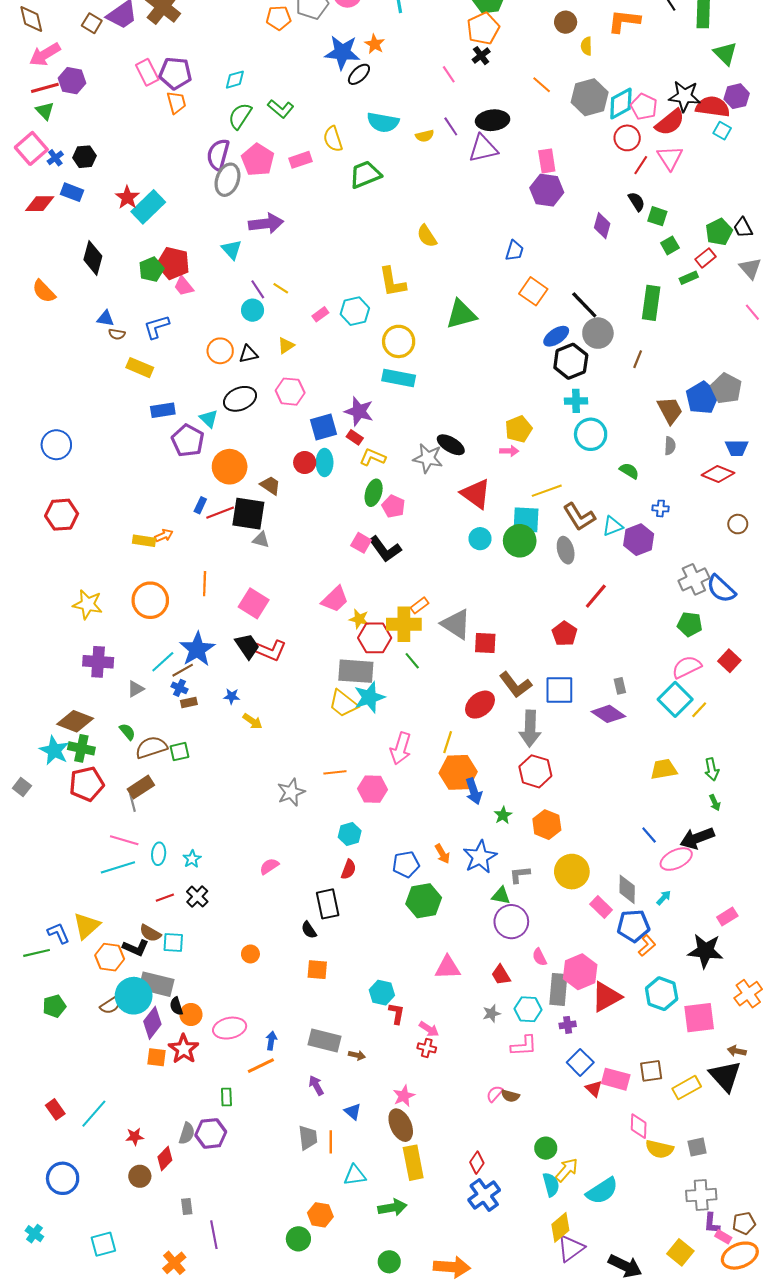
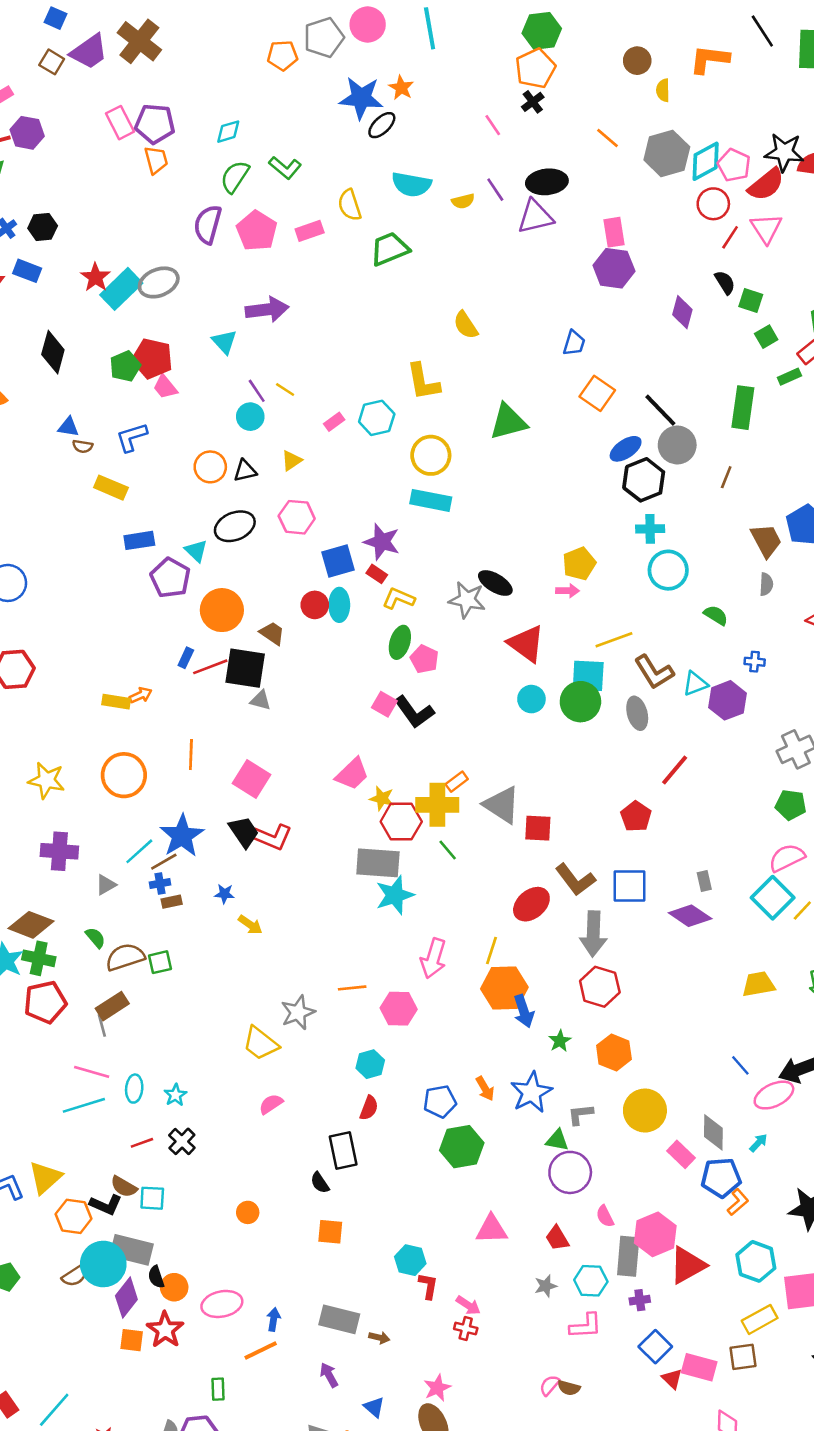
gray ellipse: (227, 180) -> (159, 282), moved, turned 48
blue cross: (179, 688) -> (160, 884), turned -35
yellow trapezoid: (343, 704) -> (261, 1043), moved
yellow rectangle: (687, 1088) -> (760, 1319), moved

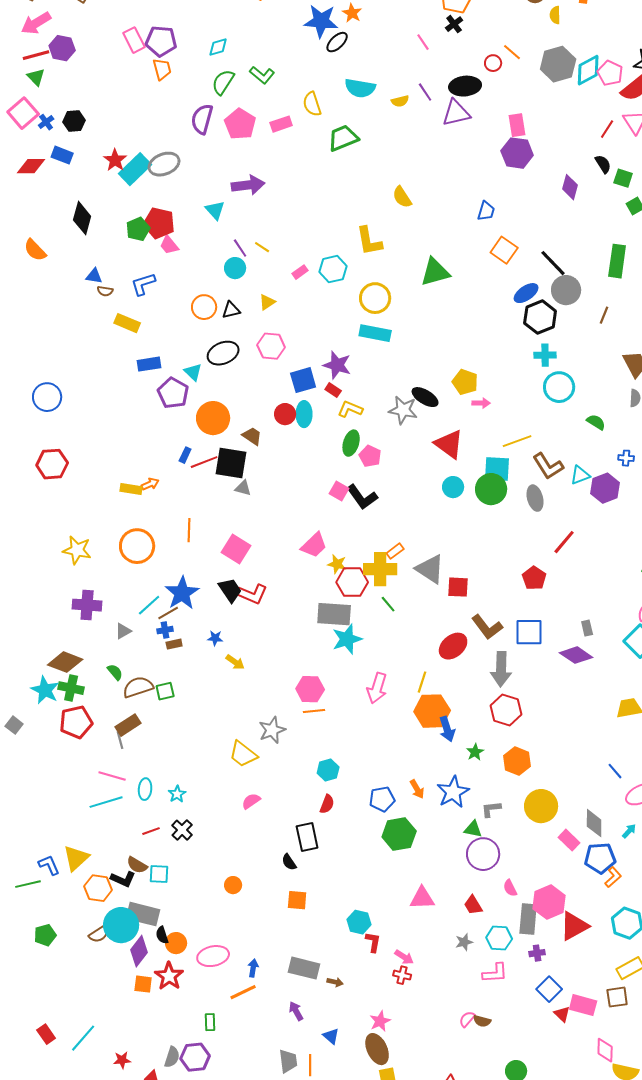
red circle: (713, 204) -> (493, 63), moved, size x0.7
yellow pentagon: (579, 564) -> (465, 382), moved, turned -30
pink hexagon: (399, 1009) -> (310, 689), moved

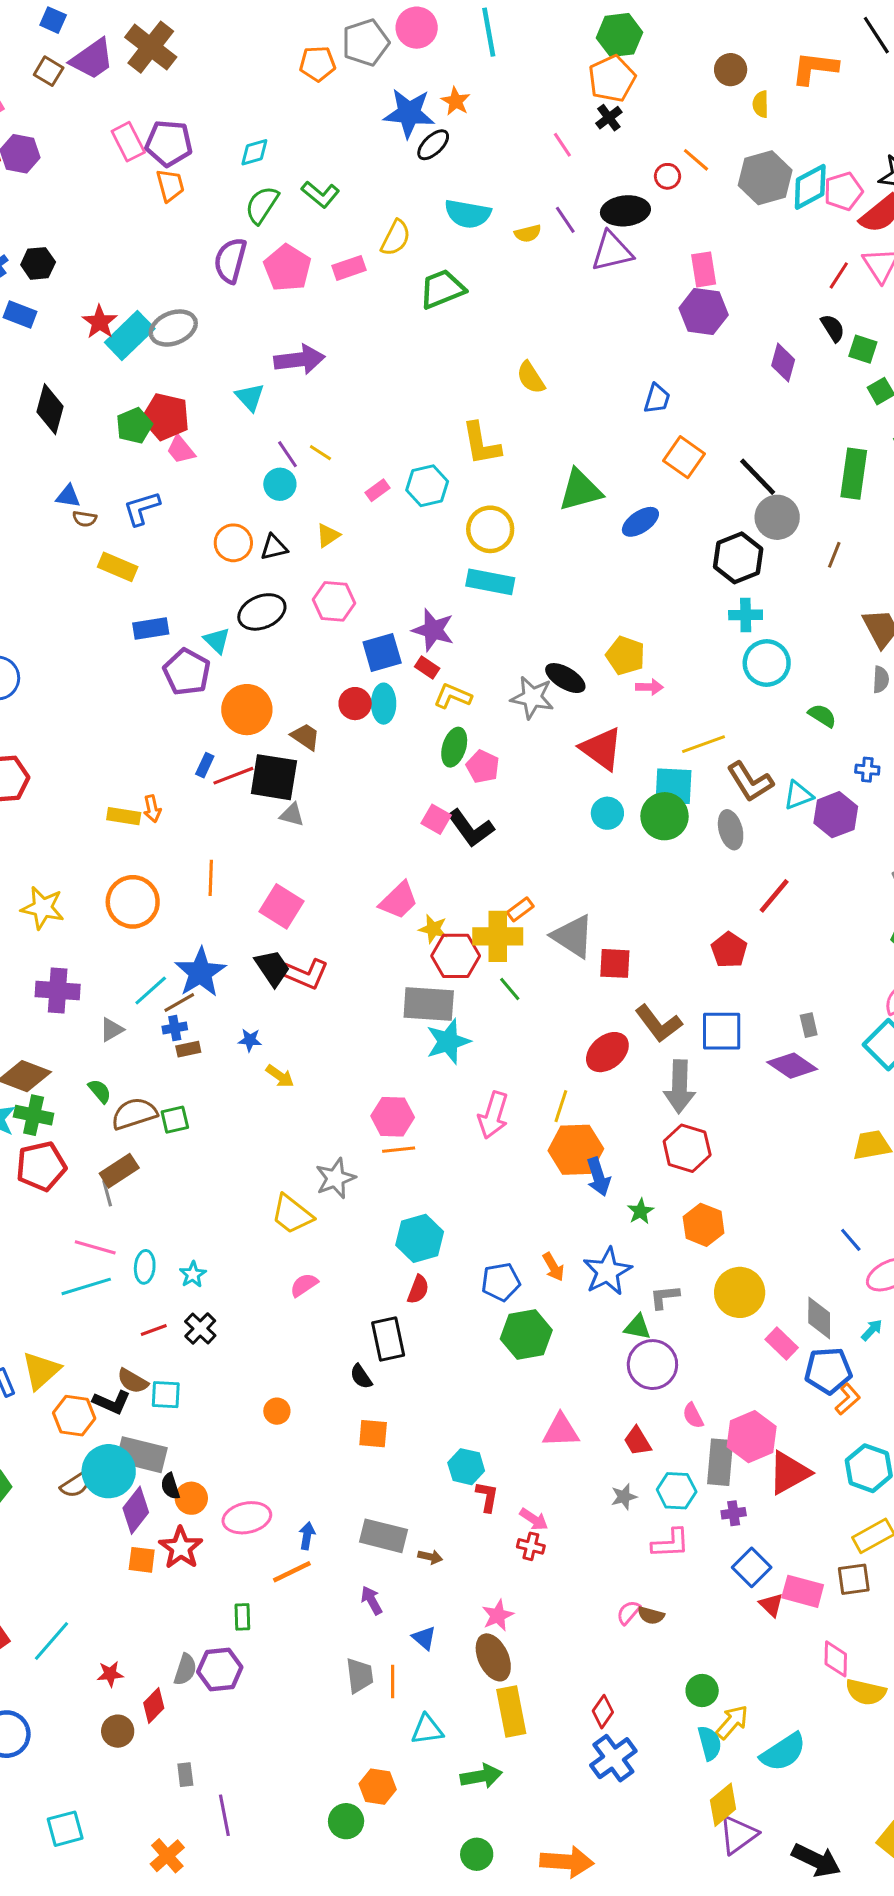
pink pentagon: (610, 73) -> (843, 191), turned 30
yellow semicircle: (312, 104) -> (396, 238), turned -135
blue ellipse: (526, 293) -> (640, 522), moved
orange arrow: (150, 484) -> (152, 809), turned 102
cyan hexagon: (328, 770) -> (420, 1238), size x1.4

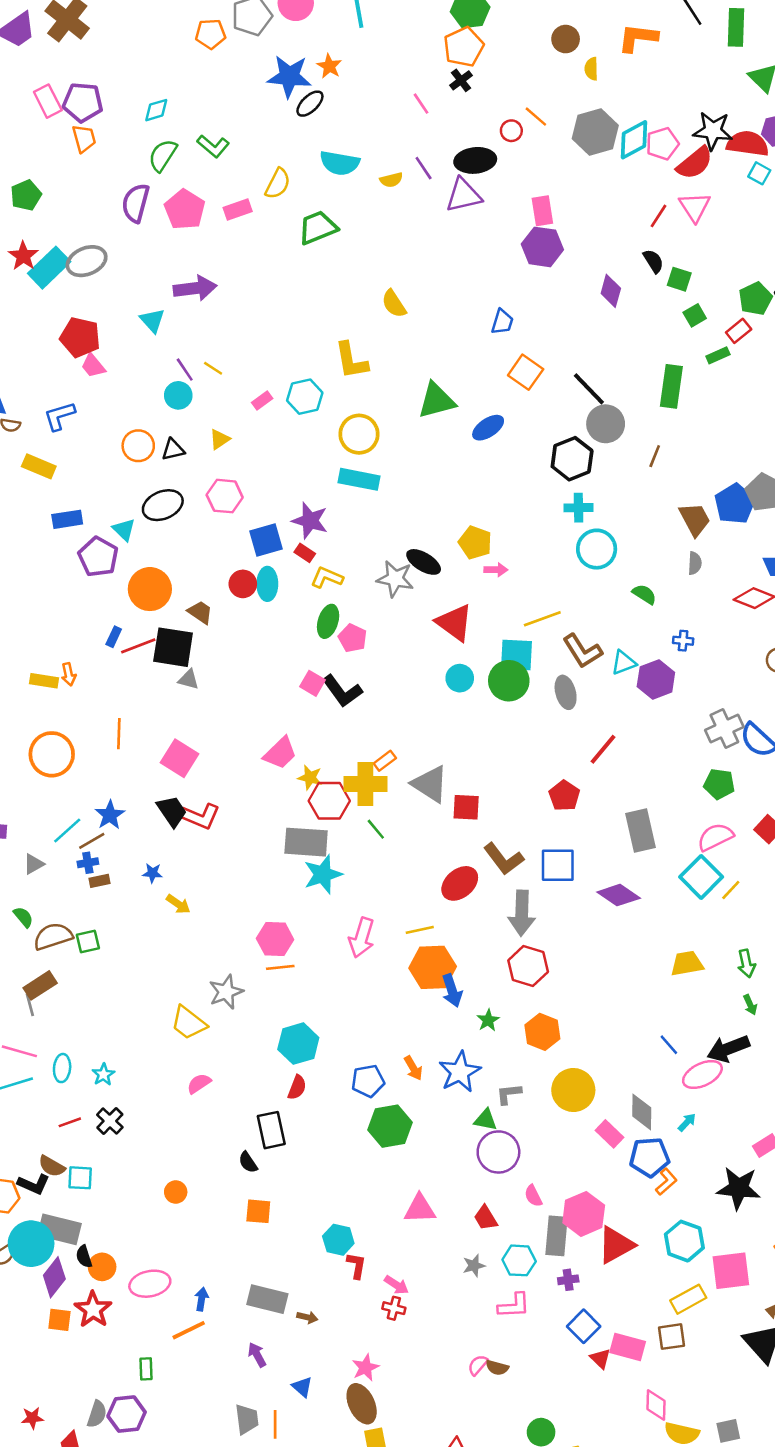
green pentagon: (134, 426) -> (26, 195), moved
blue star: (200, 972) -> (110, 815), size x0.7
gray rectangle: (809, 1025) -> (640, 830), moved, size x2.0
yellow line: (561, 1106) -> (420, 930), turned 60

